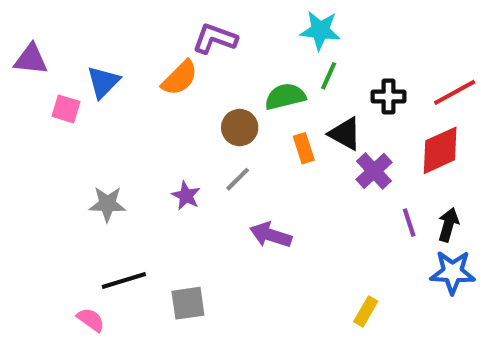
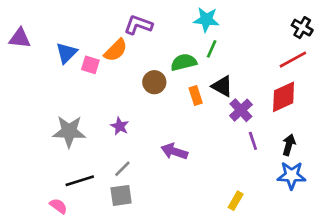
black cross: (388, 97) -> (302, 28), moved, turned 30
pink square: (66, 109) -> (90, 65), moved
gray line: (238, 179) -> (122, 169), moved
gray star: (107, 204) -> (69, 131), size x1.4
purple line: (409, 223) -> (253, 141), moved

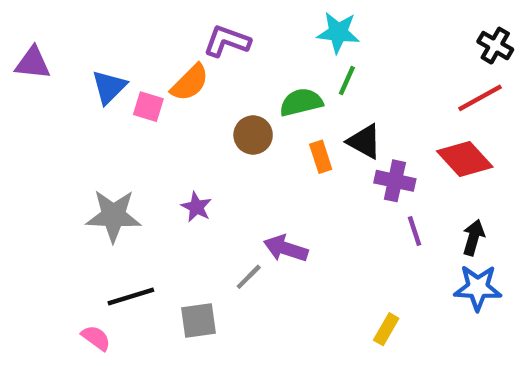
red diamond: (284, 97) -> (465, 159), turned 72
purple cross: (241, 110) -> (395, 181), turned -35
gray line: (122, 169) -> (249, 277), moved

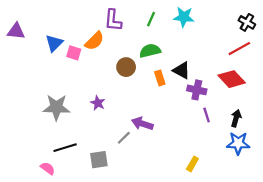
cyan star: (338, 32) -> (184, 17), moved
purple L-shape: (227, 41) -> (113, 20), turned -105
green line: (347, 80) -> (151, 19), moved

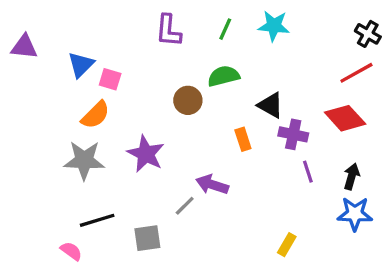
orange semicircle: (94, 41) -> (96, 115), moved
orange rectangle: (160, 78) -> (243, 139), moved
purple star: (98, 103) -> (146, 154), size x1.6

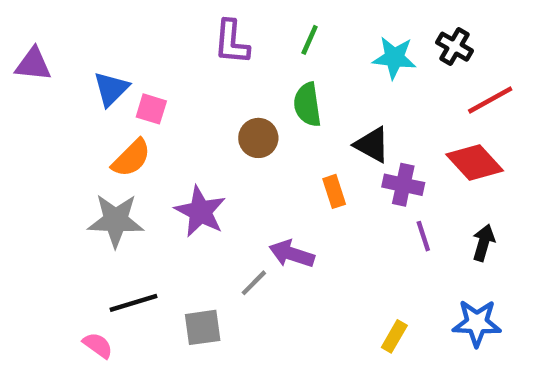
cyan star: (274, 26) -> (394, 58), moved
black cross: (368, 34) -> (455, 47), moved
green semicircle: (224, 76) -> (307, 105), turned -84
blue star: (355, 214) -> (477, 323), moved

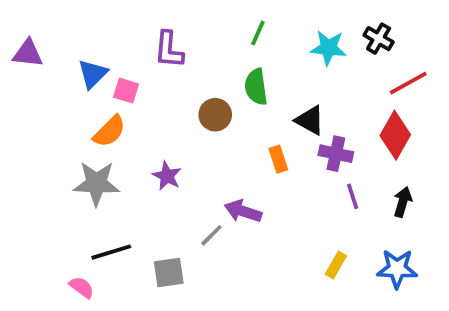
purple L-shape: (232, 42) -> (169, 50), moved
red diamond: (475, 162) -> (395, 135), turned 72
purple star: (200, 212) -> (167, 176), size x0.7
yellow rectangle: (394, 336) -> (336, 265), moved

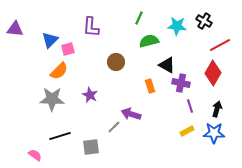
green semicircle: (256, 87) -> (149, 41), moved, turned 84
pink square: (126, 91) -> (68, 49), turned -32
yellow rectangle: (336, 265) -> (187, 131), moved, turned 32
blue star: (397, 269) -> (214, 133), moved
pink semicircle: (82, 287) -> (35, 155), moved

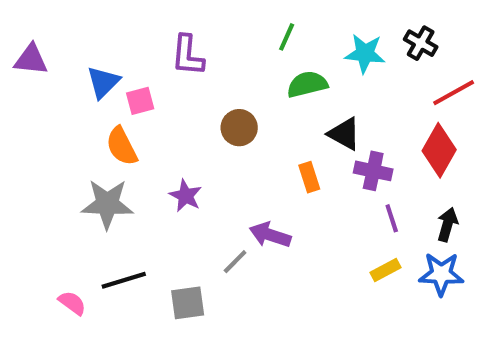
orange semicircle: (59, 71) -> (122, 146), turned 108
pink semicircle: (35, 155) -> (72, 303), moved

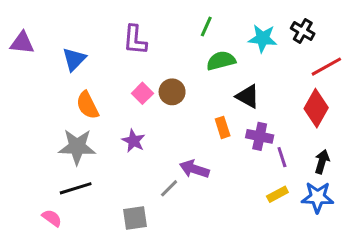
pink square: (140, 101) -> (142, 93), moved, turned -30
purple cross: (373, 171) -> (260, 136), moved
black line: (124, 280) -> (76, 188), moved

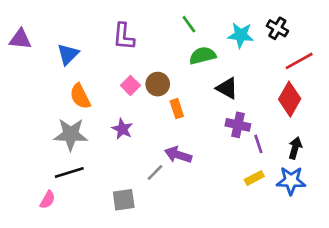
green line: (206, 27) -> (189, 24), turned -60
orange rectangle: (223, 127) -> (177, 109), moved
pink semicircle: (52, 218) -> (47, 200), turned 84

